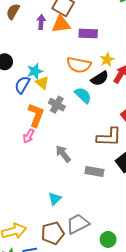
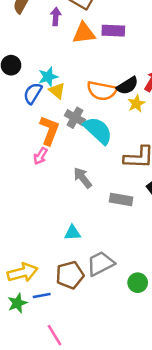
orange triangle: (61, 24) -> (84, 33), moved
yellow star: (107, 60) -> (136, 104), moved
orange semicircle: (79, 65) -> (102, 91), moved
cyan semicircle: (83, 95) -> (98, 130), moved, size x1.4
cyan triangle: (55, 199) -> (72, 233), turned 40

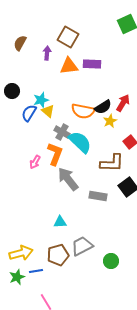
orange L-shape: (49, 130) -> (55, 154), moved
gray arrow: (83, 178) -> (68, 179), size x1.4

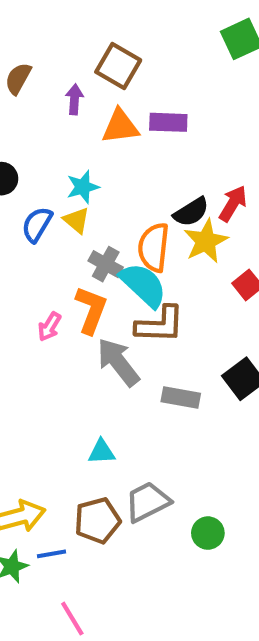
cyan star: (41, 100) -> (83, 187), moved
orange semicircle: (83, 111) -> (154, 247), moved, turned 85
yellow star: (110, 121) -> (206, 241), size x1.5
brown L-shape: (112, 163) -> (160, 325), moved

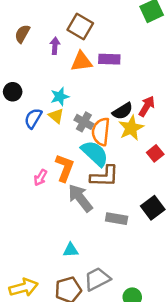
gray cross: (106, 264) -> (84, 122), moved

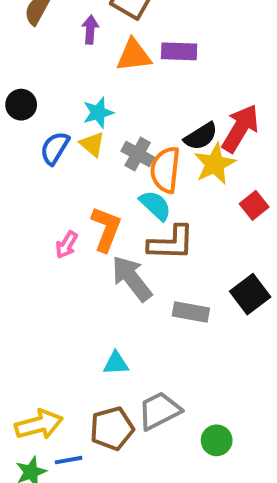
red arrow: (147, 106) -> (240, 128), size x1.4
cyan semicircle: (95, 153) -> (155, 205), size x0.7

